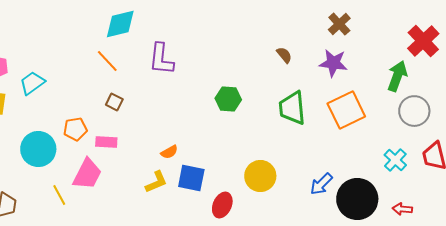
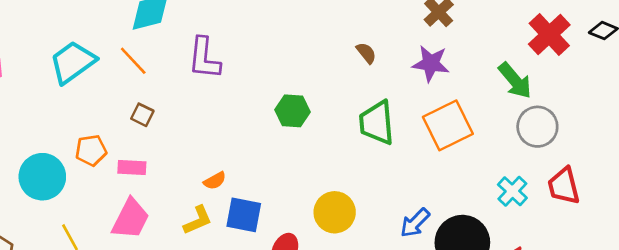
green arrow: (397, 76) -> (515, 81), turned 120
cyan trapezoid: (32, 83) -> (73, 62), moved, size x1.4
pink trapezoid: (87, 174) -> (131, 219), moved

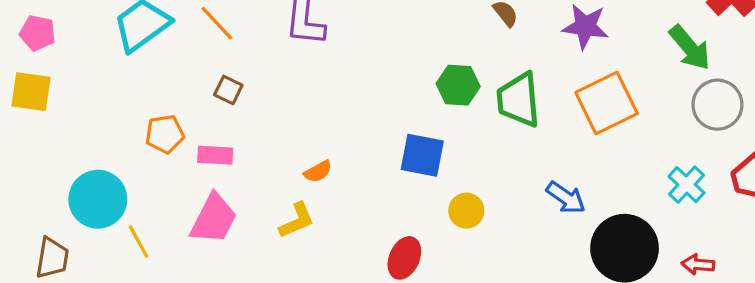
green hexagon: (292, 111) -> (458, 85), moved
cyan circle: (42, 177) -> (98, 199), moved
yellow circle: (335, 212) -> (466, 211), size x0.7
blue square: (244, 215) -> (422, 155), moved
blue arrow: (415, 223) -> (566, 198), moved, turned -100

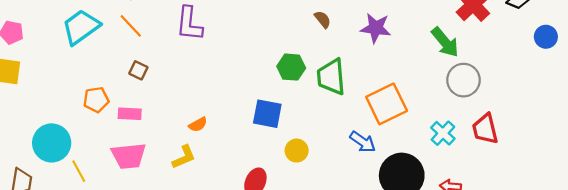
orange square: (607, 103) -> (387, 104), moved
pink trapezoid: (214, 219) -> (129, 156), turned 57

